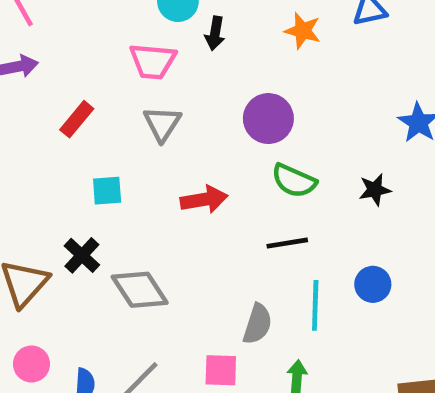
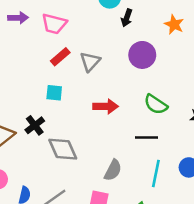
pink trapezoid: (153, 61) -> (54, 24), moved
red rectangle: (77, 119) -> (60, 57), moved
purple circle: (268, 119) -> (142, 55), moved
gray semicircle: (258, 324) -> (113, 170), moved

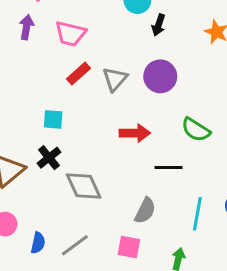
purple arrow: (18, 18) -> (26, 27), turned -78
purple circle: (142, 55) -> (160, 76), moved
cyan square: (54, 93) -> (53, 119), moved
black line: (146, 137) -> (169, 168), moved

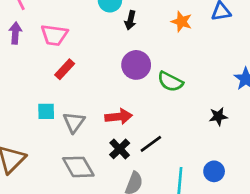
gray triangle: (115, 79) -> (74, 122), moved
green semicircle: (196, 130) -> (170, 82), moved
black cross: (49, 158) -> (120, 149), moved
black line: (169, 168) -> (151, 144), turned -30

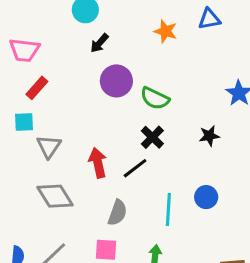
black arrow: (130, 20) -> (99, 43), moved, turned 30
cyan square: (46, 111) -> (24, 122), moved
red arrow: (119, 117) -> (98, 163), moved, turned -95
black cross: (120, 149) -> (152, 137), moved

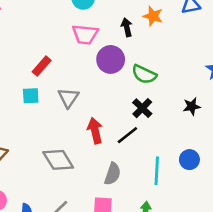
black arrow: (99, 43) -> (127, 27), moved, turned 126
pink trapezoid: (24, 50) -> (85, 34), moved
gray triangle: (49, 147) -> (68, 98), moved

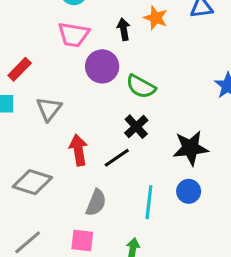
black star: (192, 106) -> (190, 148), moved, size x1.6
gray diamond: (58, 160) -> (32, 182), turned -44

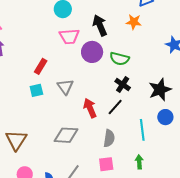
orange star: (156, 18) -> (134, 22), moved
black arrow: (124, 29) -> (100, 25), size x1.5

